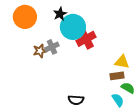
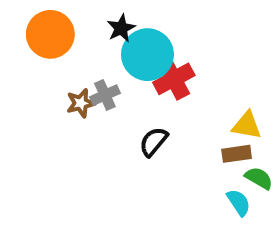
black semicircle: (76, 100) -> (154, 142), moved, turned 126

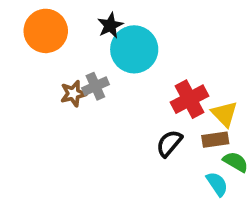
red cross: (174, 79) -> (189, 99), moved
yellow triangle: (247, 125) -> (224, 114), turned 36
black semicircle: (154, 142) -> (169, 143), moved

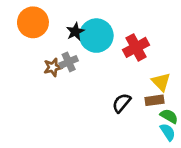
black star: (110, 25) -> (75, 32), moved
red cross: (189, 99) -> (136, 47), moved
cyan semicircle: (217, 184) -> (168, 132), moved

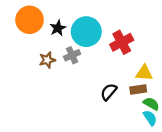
black star: (75, 32) -> (58, 28), moved
gray cross: (69, 62) -> (72, 55), moved
yellow triangle: (161, 82) -> (144, 73), turned -42

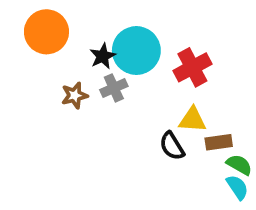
black star: (58, 28) -> (103, 56), moved
yellow triangle: (144, 73) -> (192, 120), moved
black semicircle: (109, 92) -> (172, 146), turned -72

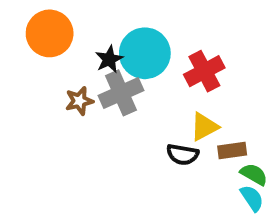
gray cross: (114, 88) -> (121, 93), size x1.5
yellow triangle: (192, 120) -> (204, 127), turned -32
black semicircle: (172, 146) -> (183, 154), turned -48

